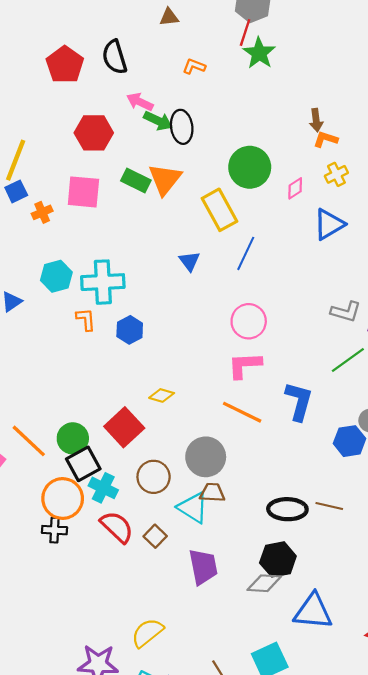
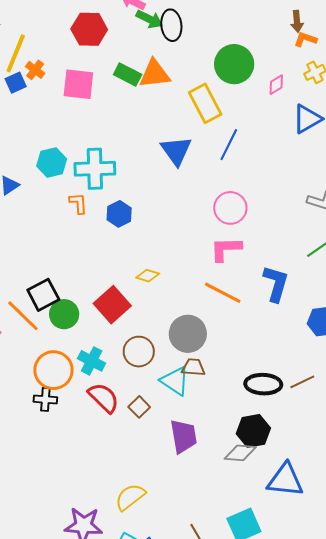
orange triangle: (165, 179) -> (155, 74), turned 44
orange cross: (42, 212) -> (35, 70), moved, turned -30
blue triangle: (189, 261) -> (176, 151), size x1.6
black square: (83, 464) -> (43, 295), moved
brown line: (329, 506) -> (302, 382), turned -40

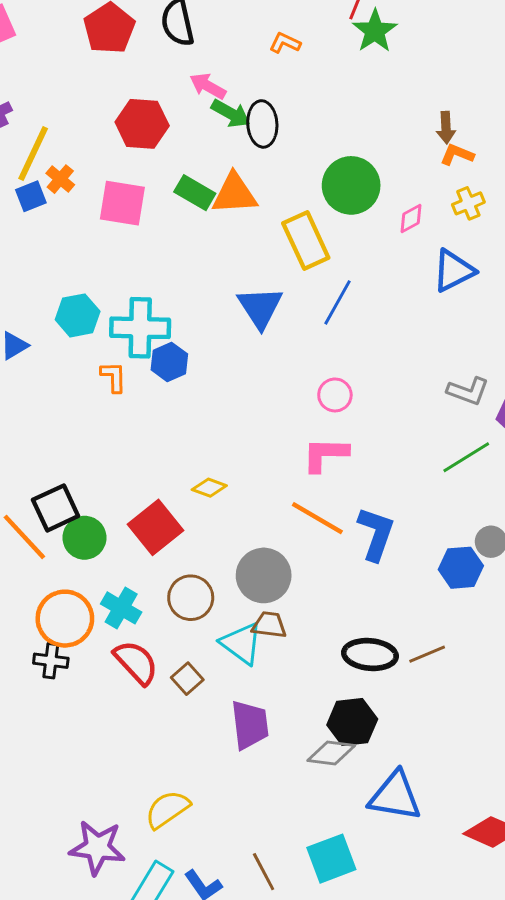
pink circle: (230, 208) -> (335, 395), size x0.7
blue hexagon: (119, 214) -> (169, 362), moved
blue L-shape: (276, 284) -> (376, 534), moved

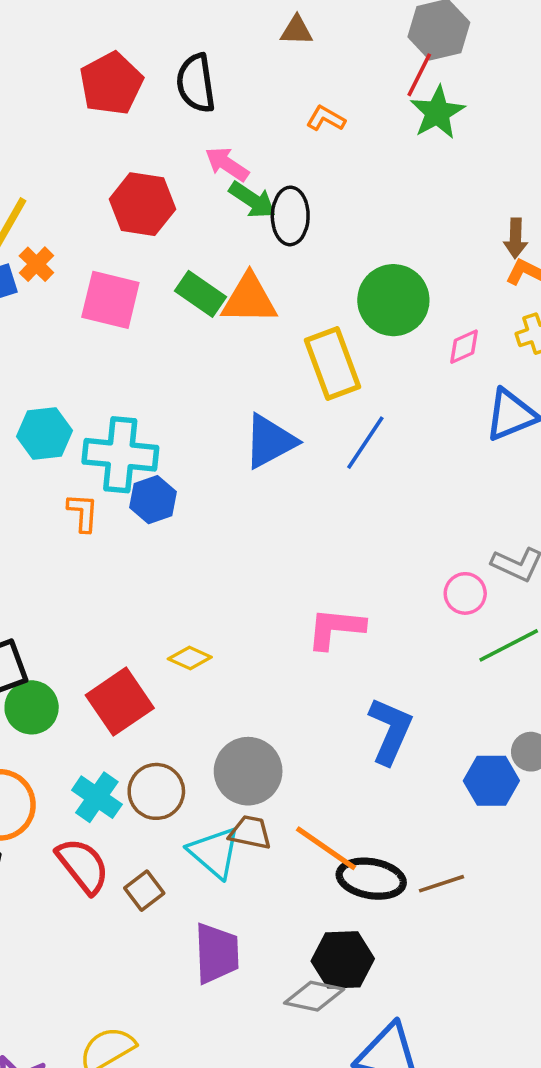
blue triangle: (260, 307) -> (270, 441), turned 30
pink circle: (335, 395) -> (465, 593), moved
orange line: (317, 518) -> (326, 848), moved
cyan cross: (121, 608) -> (97, 797), moved

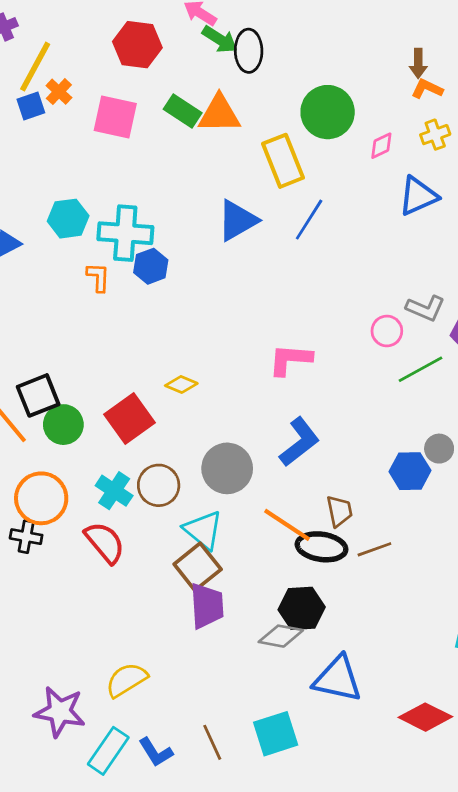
blue L-shape: (390, 731) -> (299, 442), moved, turned 30
brown trapezoid: (250, 832) -> (339, 511), moved, turned 68
brown square: (144, 891) -> (198, 567), moved, size x1.6

